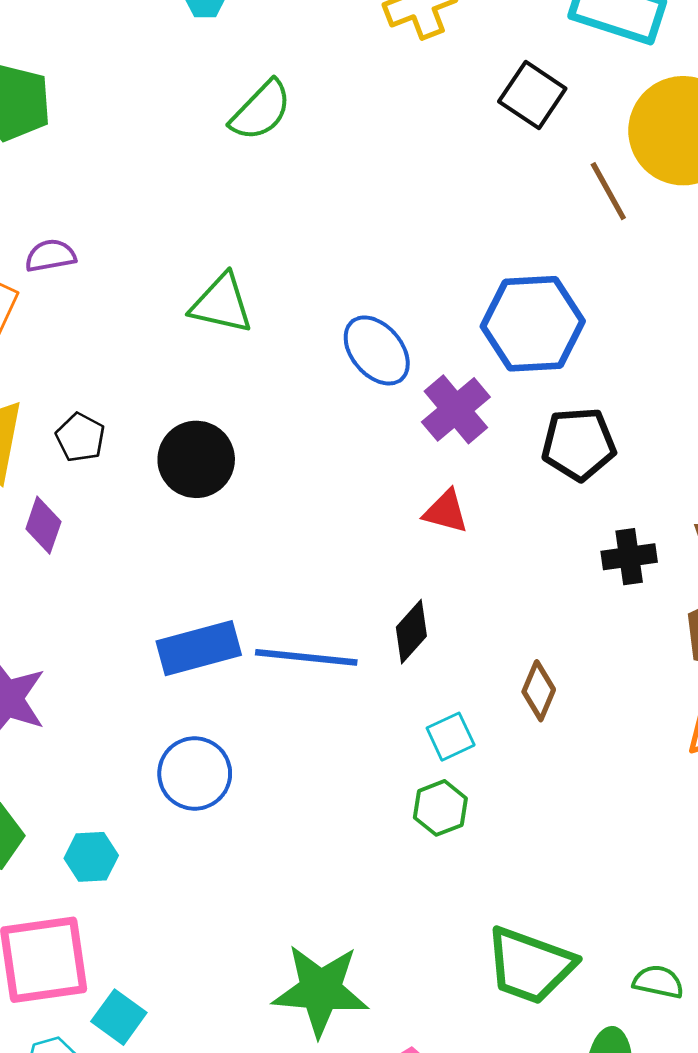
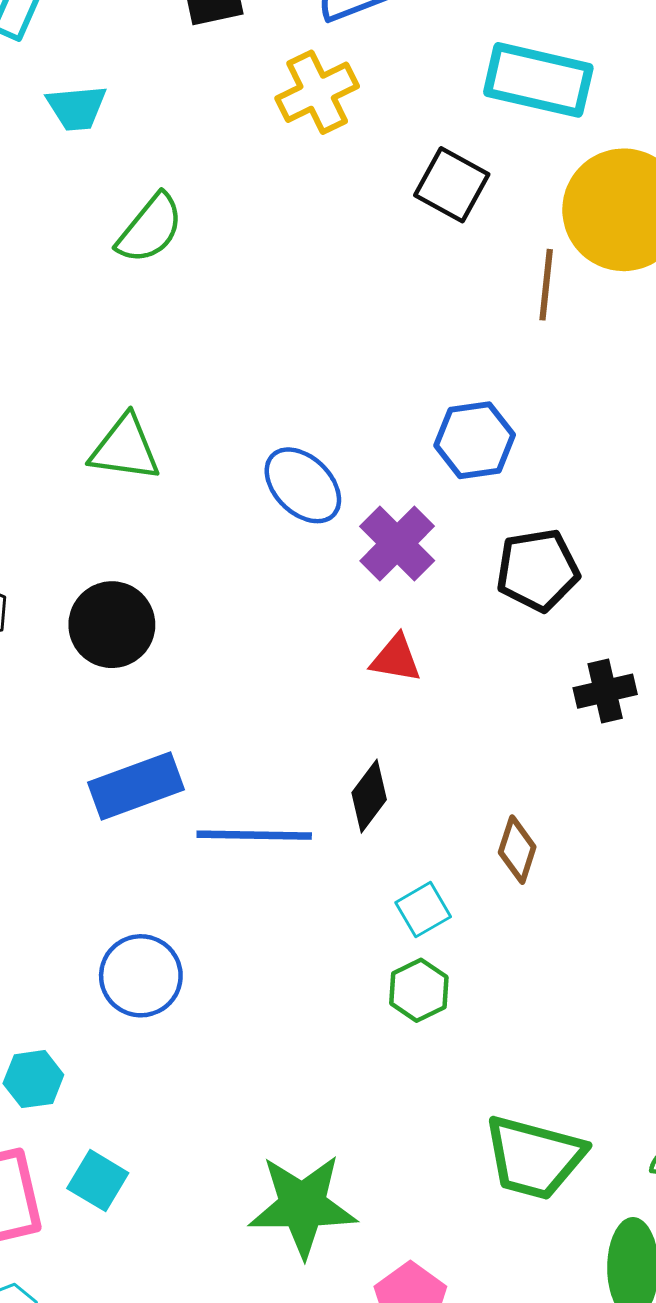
brown line: (608, 191) -> (546, 285), turned 40
blue hexagon: (533, 324) -> (475, 440), size x0.7
blue rectangle: (199, 648) -> (136, 786), moved
cyan square: (119, 1017) -> (98, 1181), moved

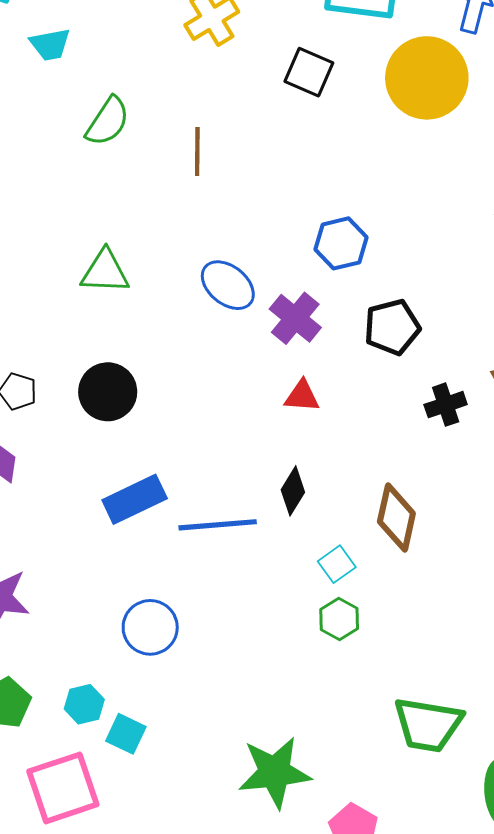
brown line: (546, 285) -> (197, 151), moved
brown diamond: (517, 850) -> (396, 518), size x1.5
cyan square: (98, 1181) -> (126, 734), moved

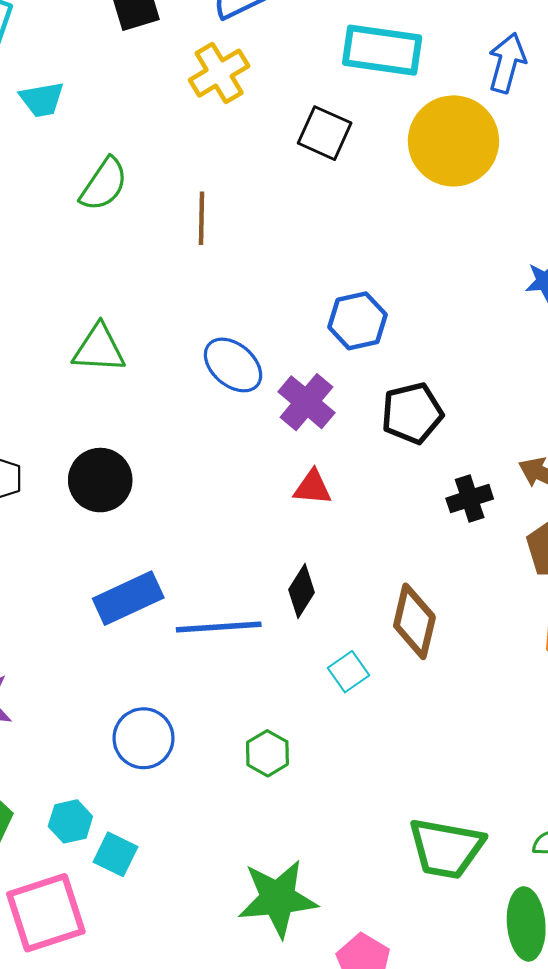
green hexagon: (339, 619) -> (267, 753), moved

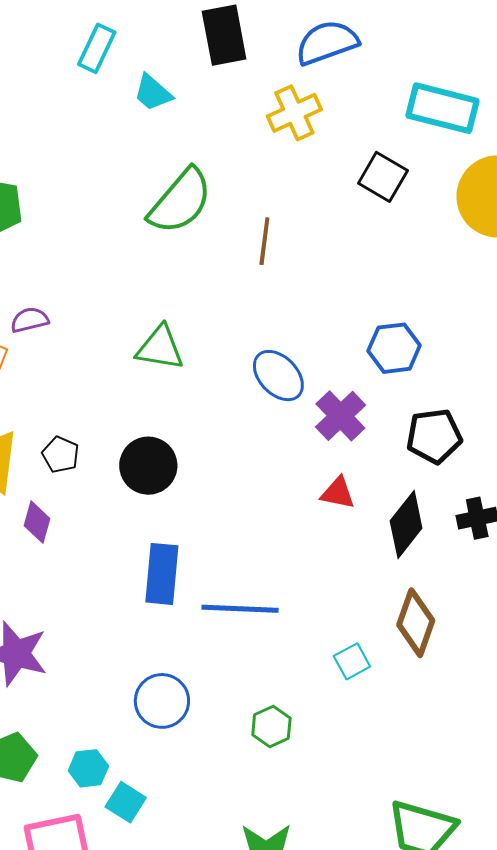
cyan trapezoid: (42, 99) -> (153, 93), moved, turned 45
green semicircle: (104, 184) -> (180, 201), size x1.4
black diamond: (301, 591) -> (406, 524), moved, size x1.4
blue rectangle: (128, 598) -> (162, 574), turned -66

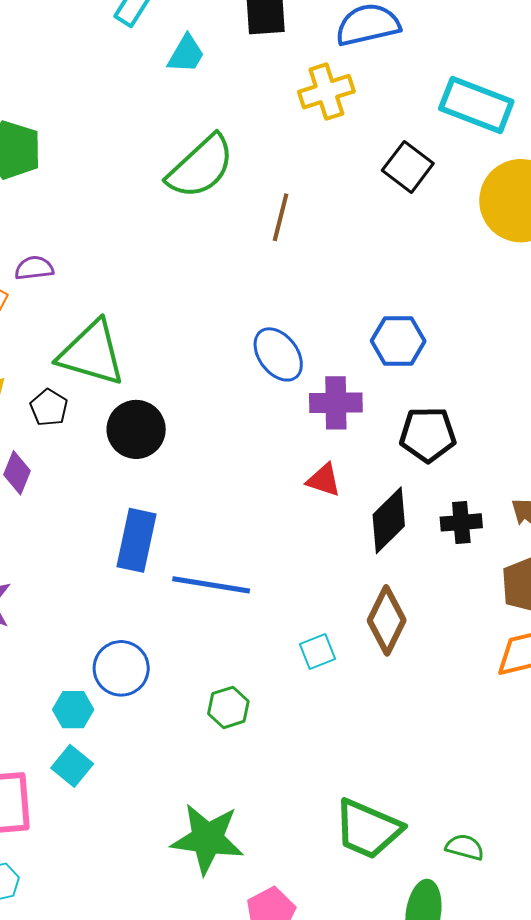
cyan trapezoid: (153, 93) -> (186, 54), turned -108
green triangle: (160, 348) -> (92, 353), moved, size x1.4
purple cross: (340, 416) -> (336, 403), turned 36
cyan hexagon: (88, 768) -> (73, 710), moved

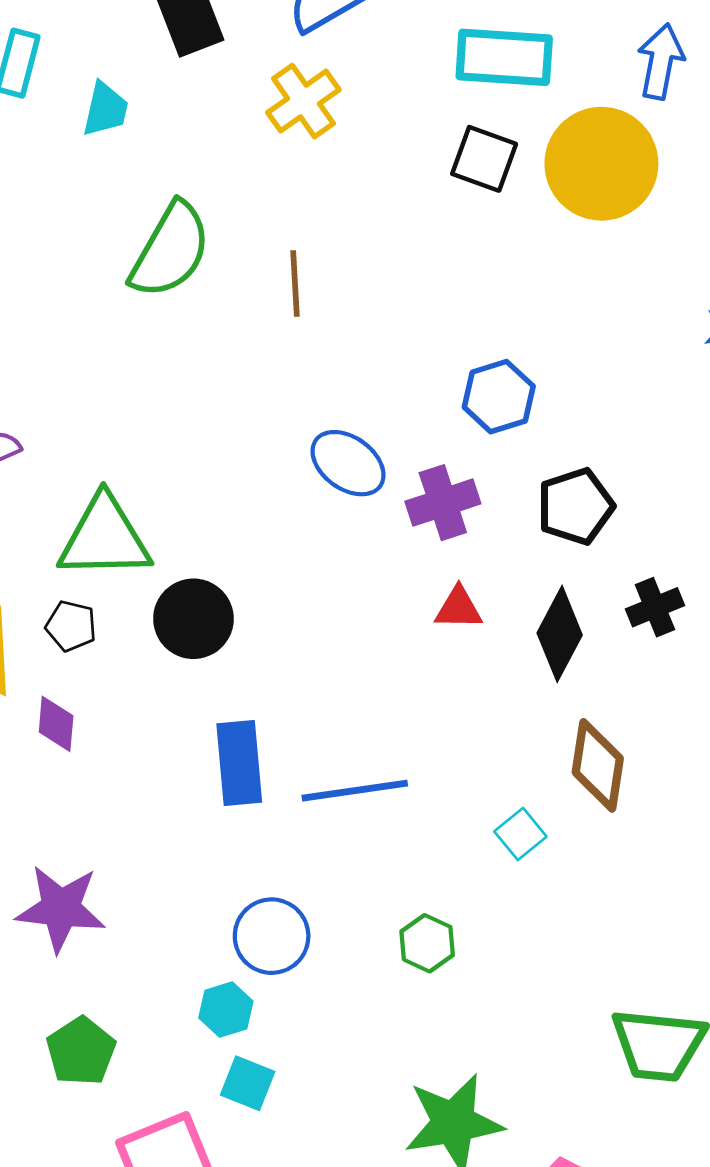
black square: (408, 167) -> (484, 159), moved

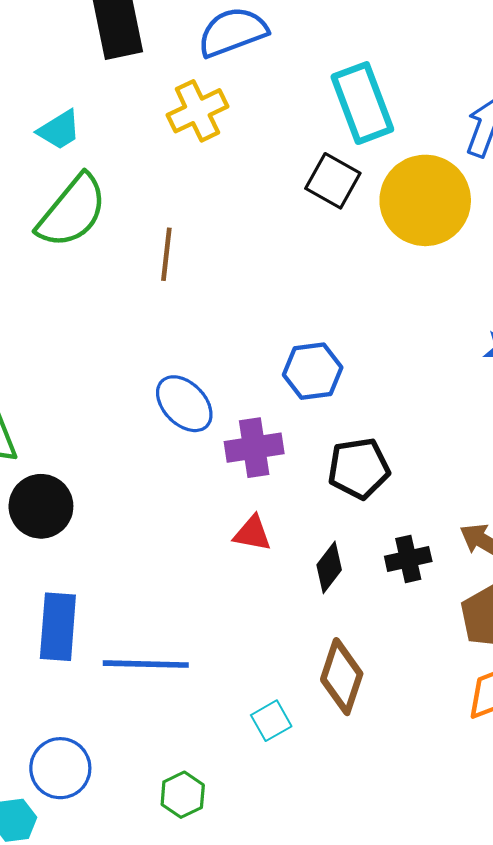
cyan rectangle: (504, 57) -> (362, 103), turned 56
cyan trapezoid: (105, 109) -> (59, 130), moved, turned 36
black diamond: (560, 634) -> (329, 567), size x0.7

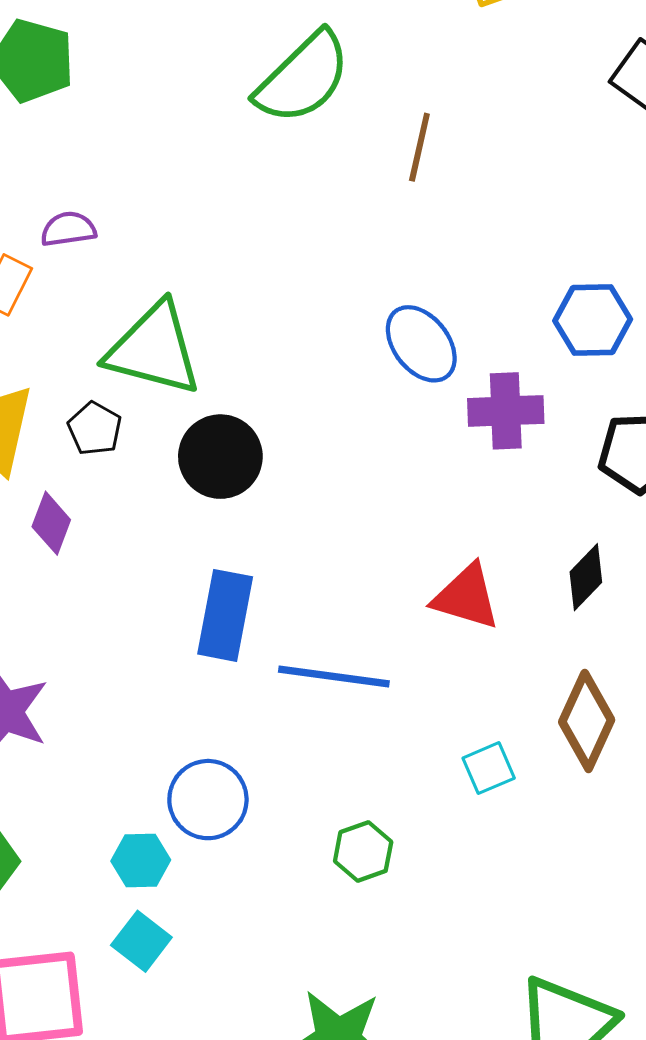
red triangle: (252, 533) -> (466, 597), moved, size x1.4

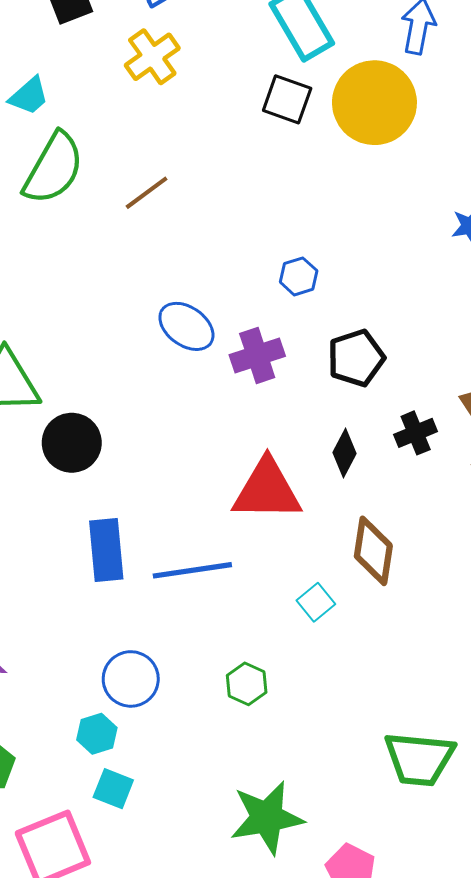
brown line: (419, 147) -> (147, 193), turned 57
blue hexagon: (593, 320) -> (299, 276), size x0.7
red triangle: (466, 597) -> (267, 490), size x1.4

